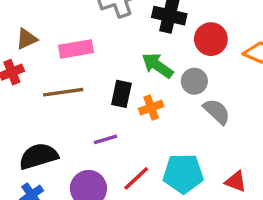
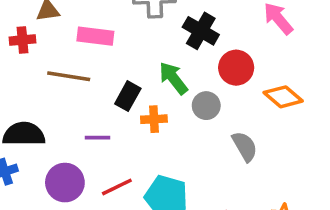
gray semicircle: (217, 111) -> (245, 146), moved

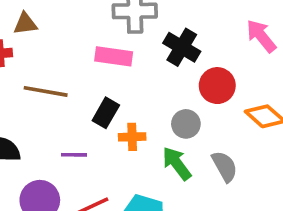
pink rectangle: (95, 36) -> (114, 56), moved
green arrow: (173, 78) -> (177, 163), moved

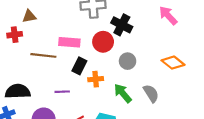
pink rectangle: (114, 56) -> (69, 42), moved
red circle: (217, 86) -> (103, 42), moved
gray circle: (186, 124) -> (128, 61), moved

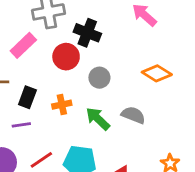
pink rectangle: (69, 42) -> (23, 45), moved, turned -42
black rectangle: (79, 66) -> (27, 97), moved
gray semicircle: (151, 93) -> (133, 115), turned -30

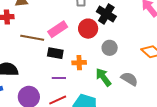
pink rectangle: (23, 45) -> (58, 29), moved
black rectangle: (27, 97) -> (55, 53), turned 70
purple line: (21, 125) -> (59, 78), moved

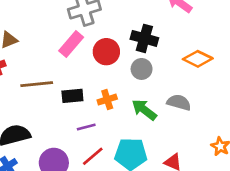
black cross: (106, 14) -> (144, 38), moved
pink rectangle: (58, 29) -> (71, 44), moved

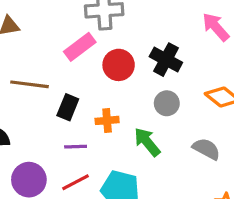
gray circle: (142, 69) -> (167, 103), moved
black rectangle: (72, 96) -> (68, 107), turned -75
gray semicircle: (179, 102) -> (206, 149), moved

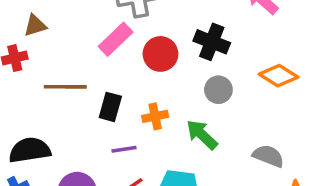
gray semicircle: (206, 149) -> (268, 156), moved

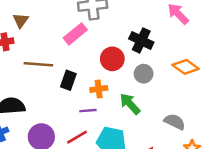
brown triangle: (35, 25) -> (21, 20), turned -42
red circle: (160, 54) -> (112, 59), moved
purple line: (124, 149) -> (88, 111), moved

